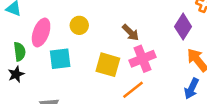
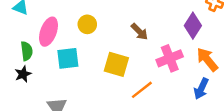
pink cross: (143, 59) -> (170, 58), moved

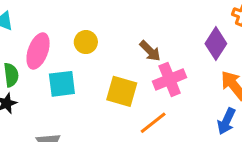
pink cross: (170, 58) -> (170, 79), moved

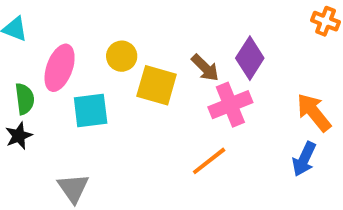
purple diamond: (216, 44) -> (250, 58), moved
yellow square: (122, 91) -> (157, 85), moved

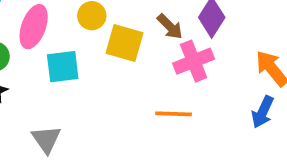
orange line: (209, 161) -> (174, 114), turned 40

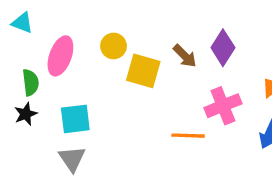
pink cross: (194, 61) -> (223, 106), moved
cyan square: (63, 67) -> (75, 119), moved

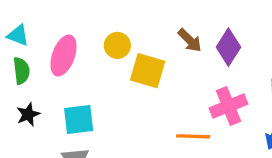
cyan triangle: (22, 23) -> (18, 35), moved
brown arrow: (185, 56) -> (190, 40), moved
green semicircle: (31, 82) -> (21, 71), moved

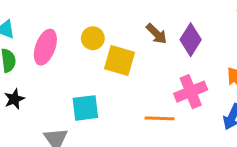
cyan square: (79, 119) -> (85, 108), moved

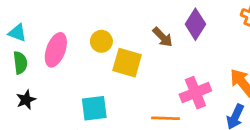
purple diamond: (191, 40) -> (195, 24), moved

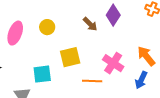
yellow square: (127, 63) -> (70, 57), moved, turned -30
pink cross: (195, 93) -> (113, 63), turned -35

